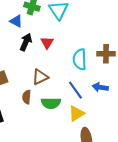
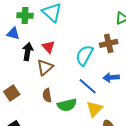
cyan semicircle: (80, 59) -> (84, 55), turned 45
brown triangle: (40, 77) -> (45, 67), moved
brown semicircle: (27, 97) -> (47, 95), moved

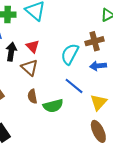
brown triangle: (45, 67) -> (30, 67), turned -36
blue arrow: (111, 77) -> (98, 66), moved
yellow triangle: (94, 109) -> (99, 102), moved

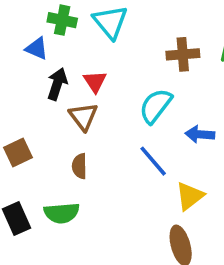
brown cross: (95, 41) -> (183, 54), moved
green semicircle: (53, 106) -> (62, 213), moved

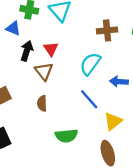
green semicircle: (62, 213) -> (66, 136), moved

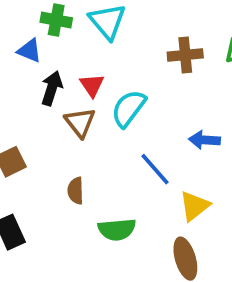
cyan semicircle: (90, 64) -> (128, 108), moved
brown semicircle: (42, 103) -> (76, 191), moved

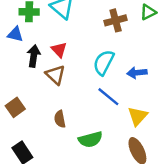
cyan semicircle: (128, 108) -> (104, 62), moved

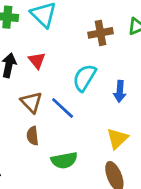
blue arrow: (137, 73) -> (120, 91), turned -84
brown triangle: (55, 75) -> (31, 102), moved
blue line: (108, 97) -> (63, 108), moved

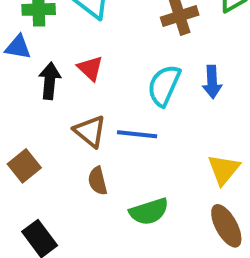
blue arrow: (120, 91) -> (212, 82), moved
blue line: (63, 108) -> (137, 134), turned -30

